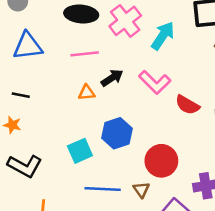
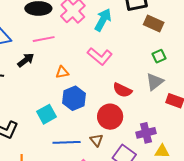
black arrow: (112, 78) -> (26, 60), moved
orange triangle: (87, 93) -> (62, 72), moved
red semicircle: (187, 105) -> (122, 90), moved

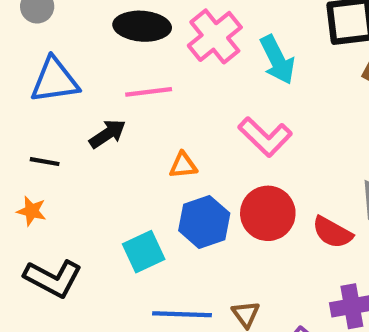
cyan arrow: (103, 20) -> (277, 60), turned 120
red semicircle: (122, 90) -> (332, 232), moved
red circle: (110, 117) -> (268, 213), moved

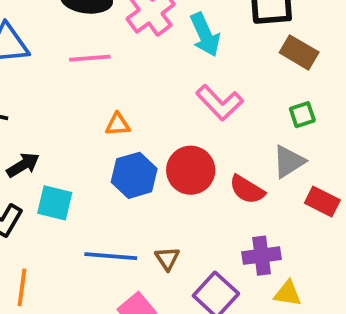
black arrow: (108, 134) -> (23, 165), moved
pink L-shape: (265, 137) -> (220, 103), moved
cyan square: (144, 252) -> (55, 203), moved, turned 36

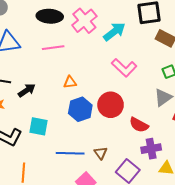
cyan arrow: (205, 35) -> (114, 32), turned -100
black arrow: (23, 165) -> (27, 90), moved
red semicircle: (247, 190) -> (139, 125), moved

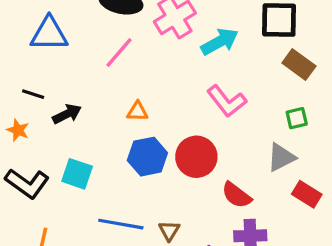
pink line: (53, 48) -> (119, 52), turned -50

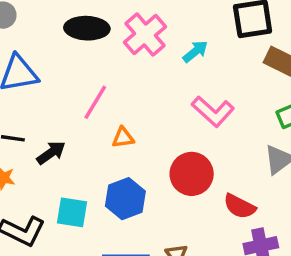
cyan arrow: (220, 42) -> (195, 52), size x0.7
pink line: (119, 52) -> (95, 102), moved
blue hexagon: (147, 157) -> (125, 199), moved

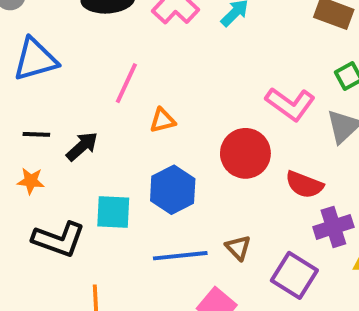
pink L-shape: (213, 111) -> (290, 104), moved

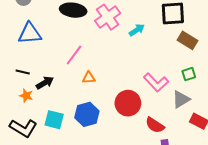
orange star: (31, 181) -> (26, 96), moved

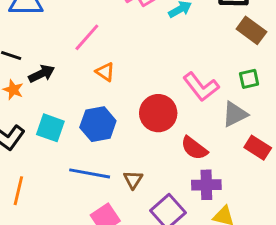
orange triangle: (89, 78) -> (105, 72), turned 32

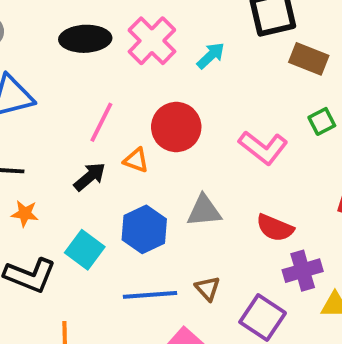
black arrow: (42, 74) -> (90, 177), moved
red circle: (158, 113) -> (176, 127), moved
gray triangle: (235, 114) -> (204, 211), moved, turned 36
cyan square: (50, 128) -> (85, 250), turned 32

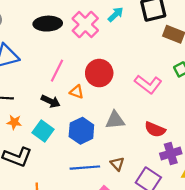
cyan arrow: (211, 56) -> (116, 14), moved
black arrow: (90, 177) -> (51, 101), turned 66
cyan square: (85, 250) -> (43, 131), moved

